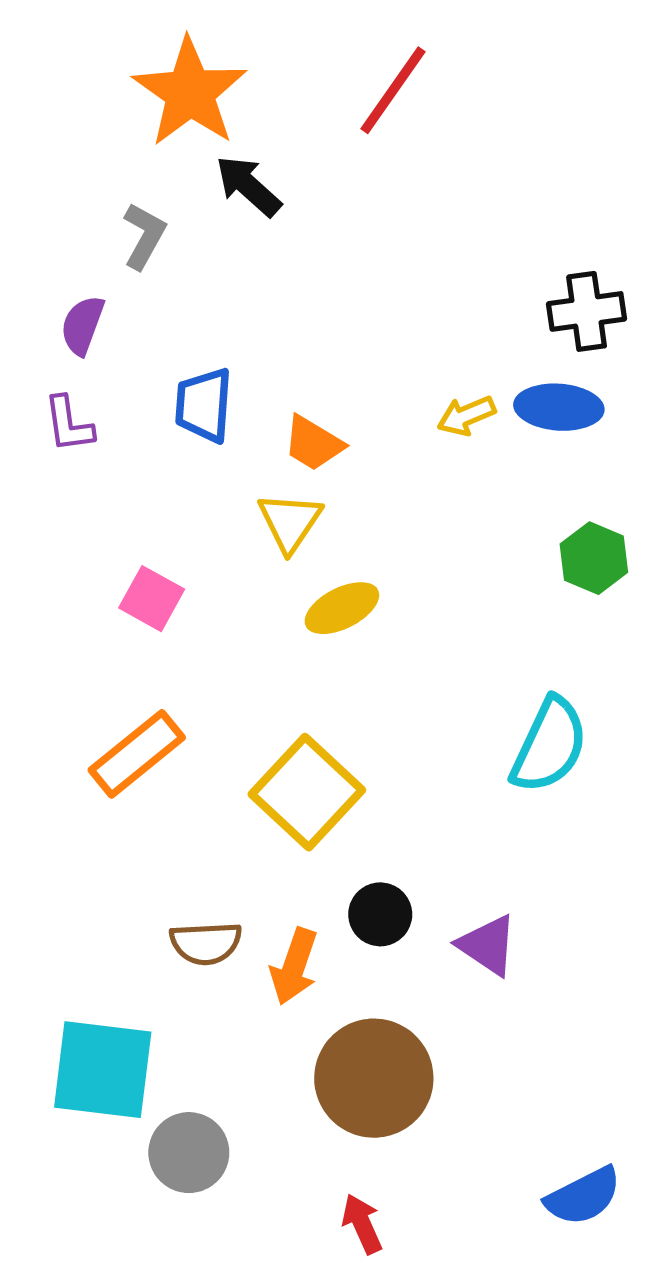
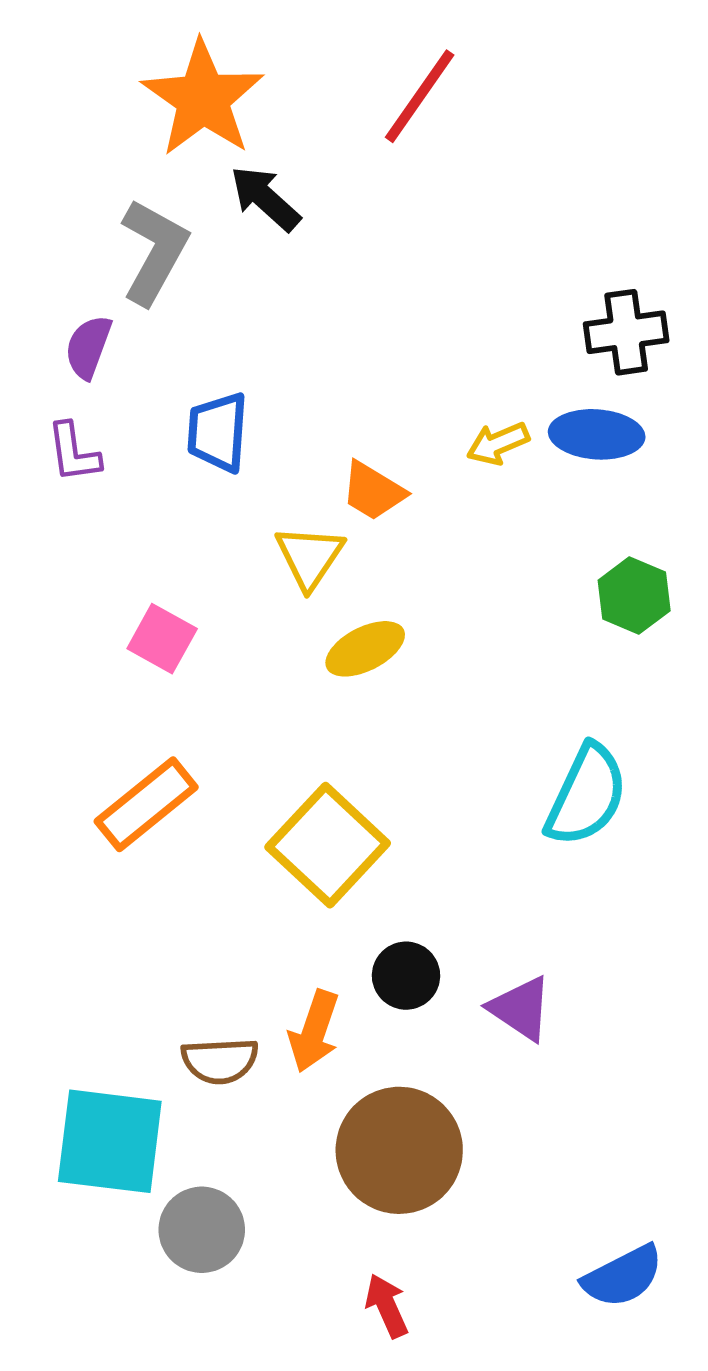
gray L-shape: (144, 236) -> (154, 252), size x1.5
orange trapezoid: (313, 443) -> (373, 491), moved
brown semicircle: (206, 943) -> (220, 1061), moved

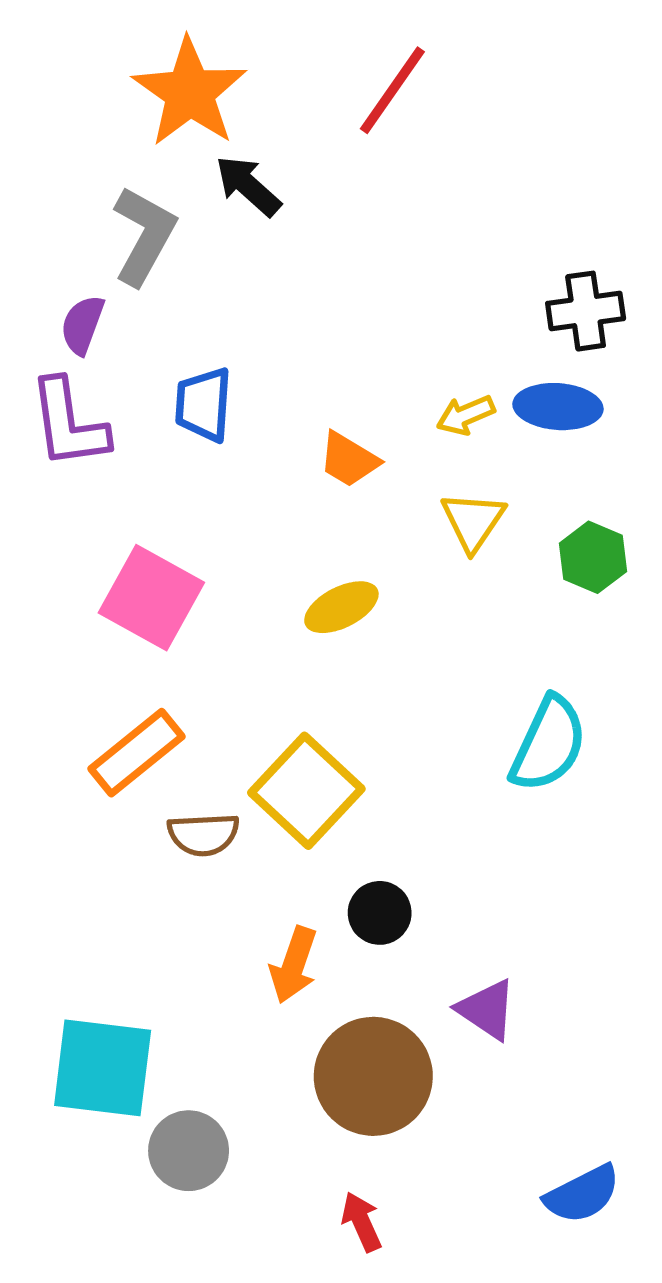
purple L-shape: (74, 453) -> (69, 424), size x1.6
yellow triangle: (310, 557) -> (473, 521), moved
pink square: (162, 639) -> (151, 598), size x1.6
purple triangle: (521, 1009) -> (487, 1009), moved
brown semicircle: (220, 1061) -> (203, 834), moved

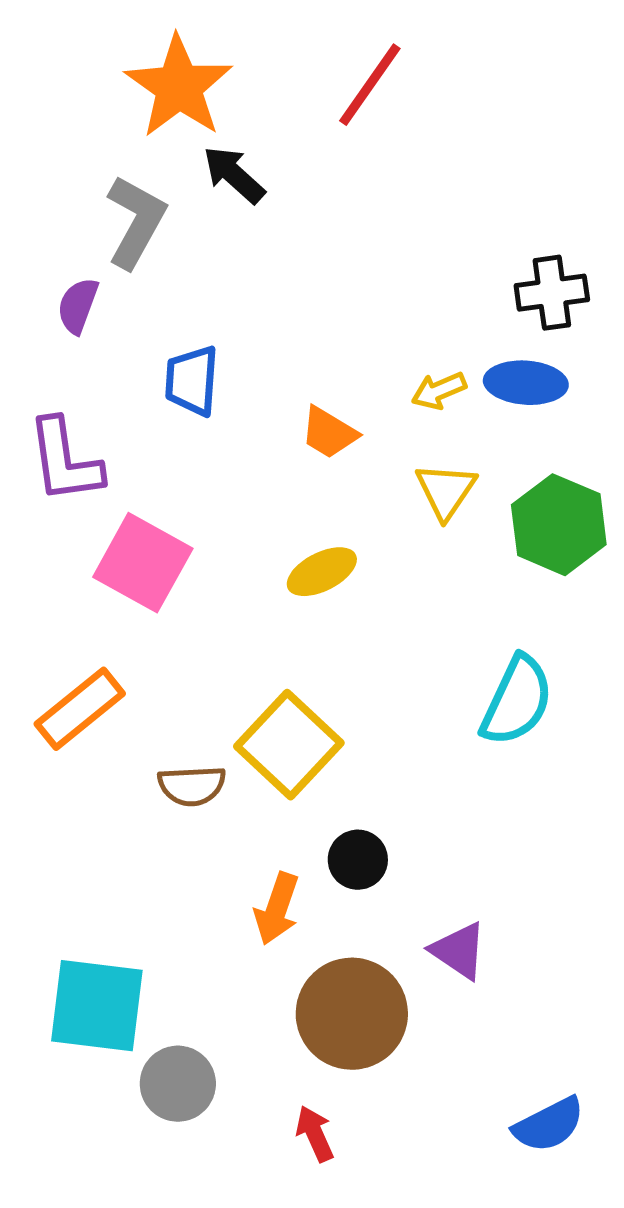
purple L-shape: (69, 424) -> (65, 461), moved
green hexagon: (593, 557) -> (559, 525), size x1.5
orange rectangle: (137, 753) -> (80, 709), moved
red arrow: (362, 1222) -> (315, 1134), moved

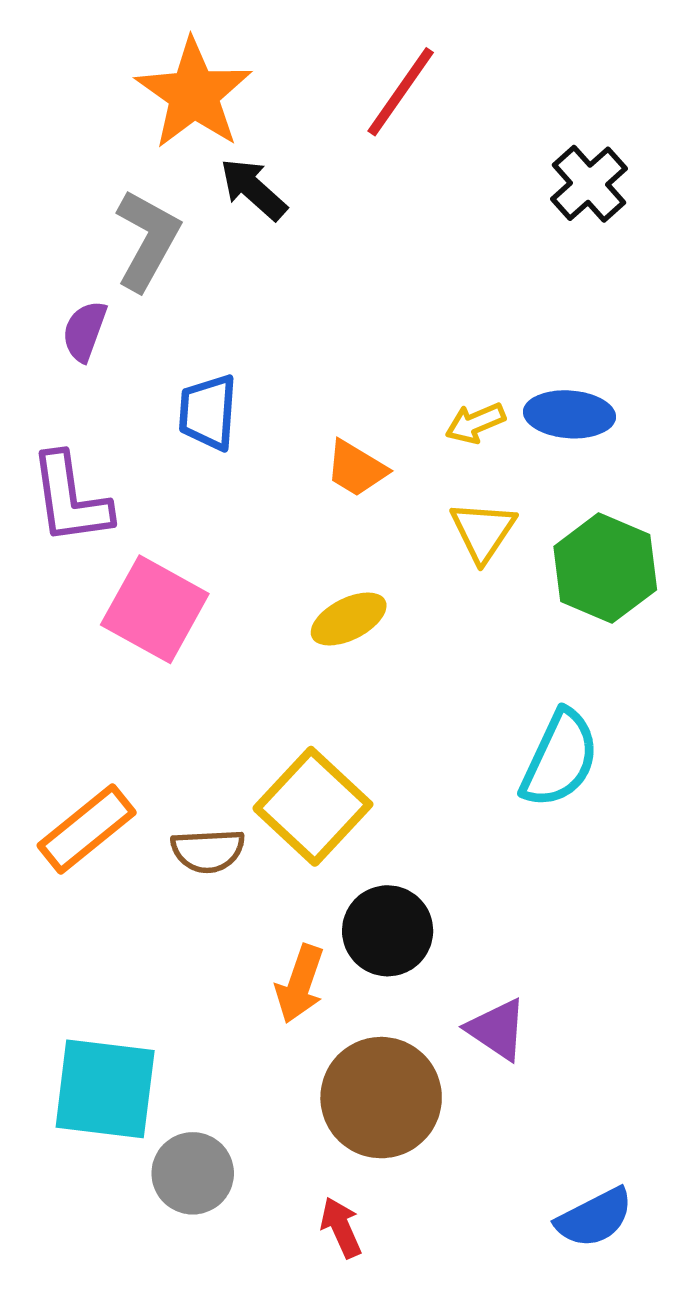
black cross: (552, 293) -> (589, 184), moved, turned -34
orange rectangle: (80, 709) -> (87, 829), moved
black circle: (358, 860) -> (388, 931), size x1.4

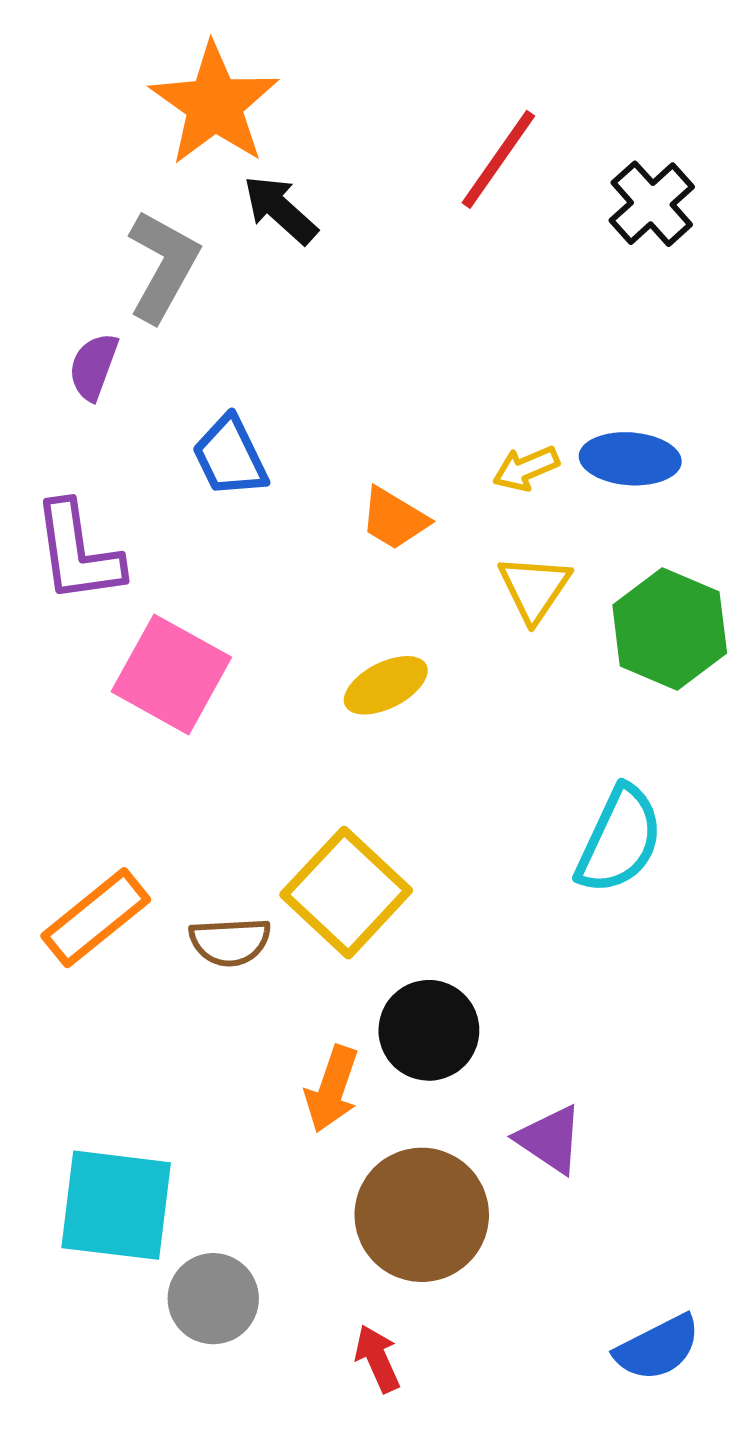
red line: (401, 92) -> (498, 159), moved
blue trapezoid: (208, 412) -> (230, 456), turned -30

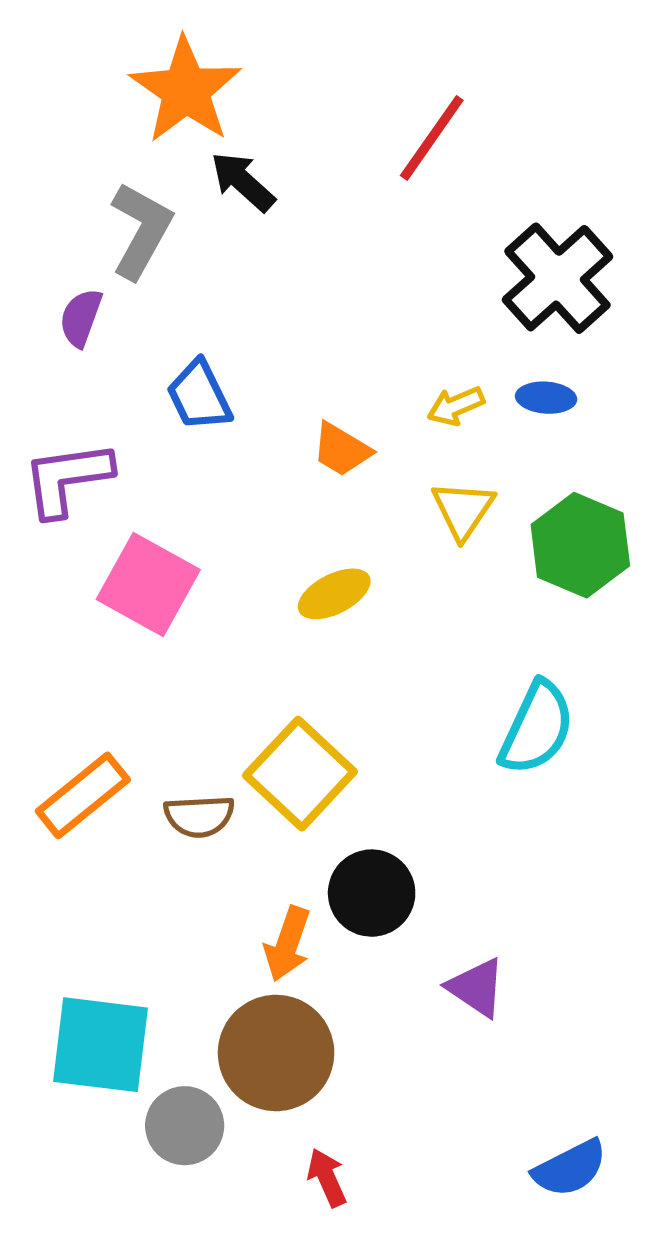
black cross: (652, 204) -> (557, 278), moved, size x1.5
blue ellipse: (630, 459) -> (546, 398), size x0.7
purple L-shape: (78, 552) -> (67, 479), turned 90
brown circle: (422, 1215) -> (276, 1053), moved

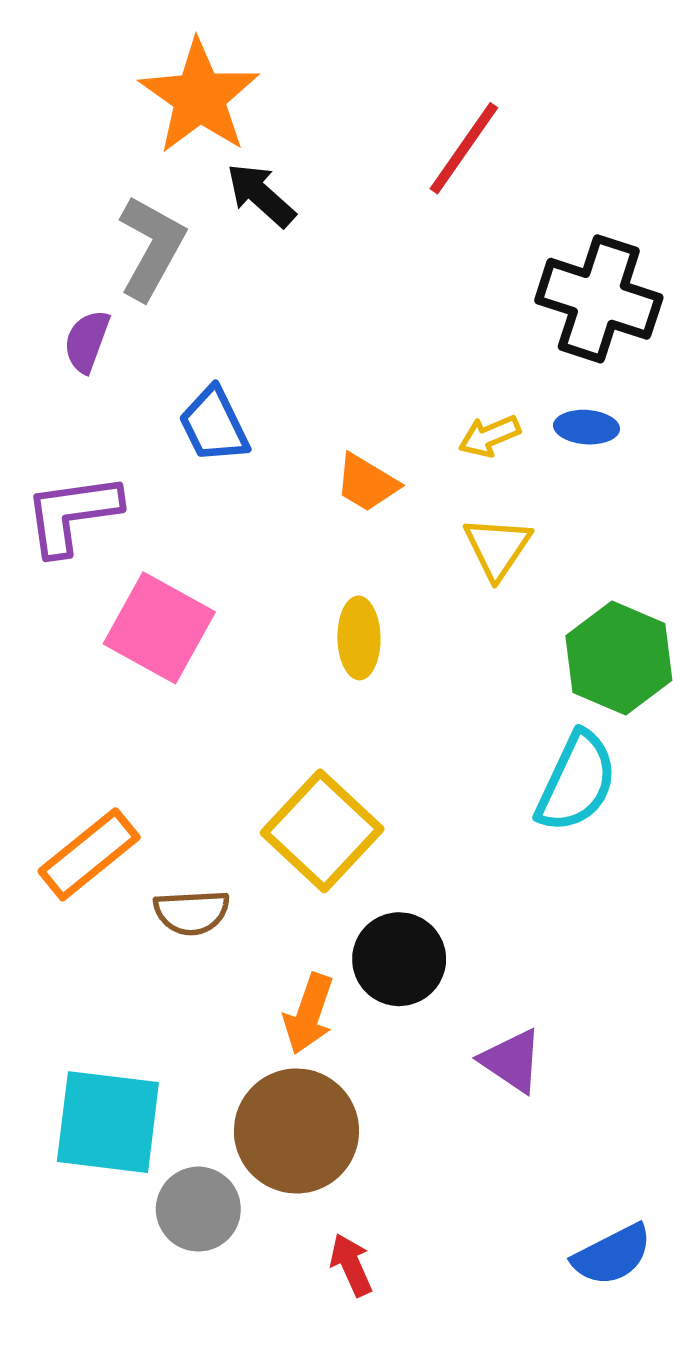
black cross: (557, 278) -> (599, 299), turned -30
green hexagon: (580, 545) -> (619, 658), moved
yellow ellipse: (334, 594) -> (359, 638), turned -64
brown semicircle: (199, 816) -> (192, 912), moved

